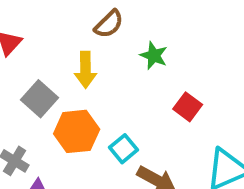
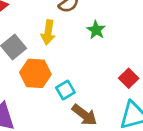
red square: (188, 107) -> (129, 78), moved

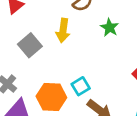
orange hexagon: (35, 73) -> (51, 97), moved

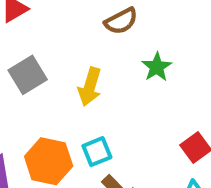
yellow arrow: (63, 30) -> (90, 87), moved

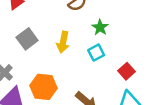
cyan square: (97, 152) -> (96, 53), moved

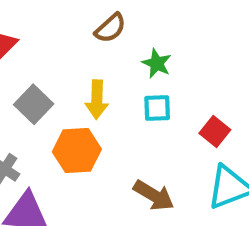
cyan square: (96, 53) -> (157, 108), turned 35
orange hexagon: (44, 87) -> (77, 151), moved

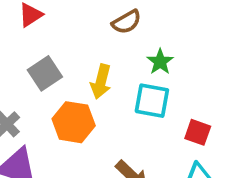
cyan square: (157, 108) -> (152, 101), size x1.4
red square: (215, 132) -> (198, 132), turned -32

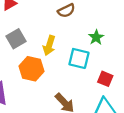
green star: (160, 62) -> (96, 37), moved

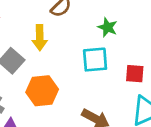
yellow arrow: (49, 45) -> (40, 38), moved

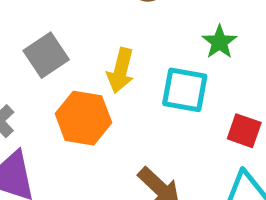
yellow arrow: (40, 38) -> (121, 71), moved

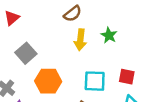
yellow arrow: (121, 71) -> (80, 40), moved
cyan square: (185, 90) -> (95, 81), moved

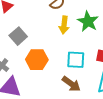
green star: (109, 35) -> (88, 21), size x1.5

